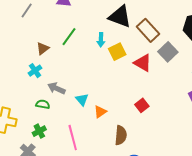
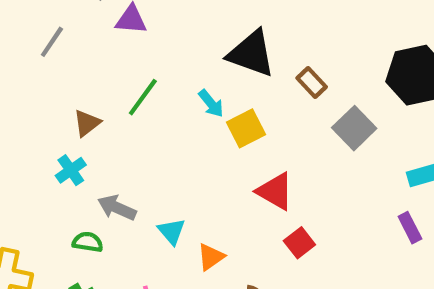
brown rectangle: (148, 30) -> (312, 82), size x0.6
cyan arrow: (101, 40) -> (211, 103), turned -40
red triangle: (143, 63) -> (275, 191), moved

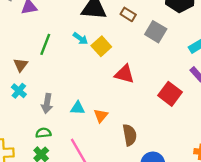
gray arrow: (117, 208) -> (47, 103), turned -90
cyan triangle: (172, 231) -> (78, 108), turned -32
green semicircle: (88, 242) -> (43, 133), moved
red square: (299, 243) -> (170, 94), moved, size x1.5

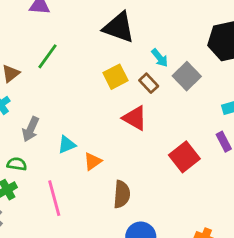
brown rectangle: (128, 14) -> (149, 83), moved
cyan arrow: (80, 38) -> (160, 58), moved
cyan triangle: (78, 108) -> (67, 145), turned -40

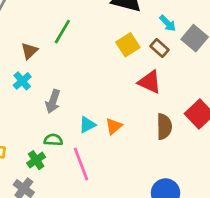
cyan triangle: (67, 145) -> (87, 125), moved
green semicircle: (17, 164) -> (53, 140), moved
brown semicircle: (122, 194) -> (164, 127), moved

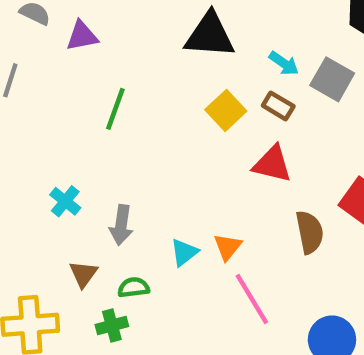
brown triangle: (29, 51) -> (83, 274), moved
green cross: (36, 160) -> (112, 325), turned 30
pink line: (81, 164) -> (252, 299), moved

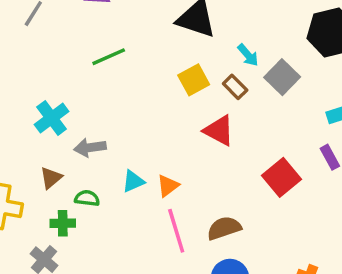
green line: (115, 109) -> (109, 57), turned 32
cyan cross: (65, 201) -> (52, 118), size x1.4
gray arrow: (121, 225) -> (90, 148), turned 60
brown semicircle: (310, 232) -> (224, 228), moved, turned -112

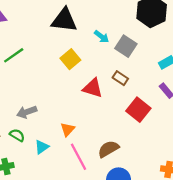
brown rectangle: (235, 87) -> (120, 78), moved
gray arrow: (90, 148) -> (27, 112), moved
cyan triangle: (133, 181) -> (42, 147), moved
green semicircle: (87, 198) -> (17, 135), moved, turned 35

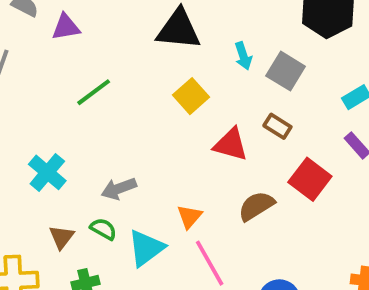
cyan arrow: (102, 37) -> (243, 56), turned 35
cyan triangle: (42, 147) -> (146, 248), size x1.5
brown semicircle: (108, 149) -> (256, 206), moved

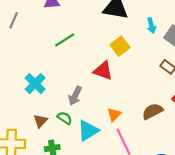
red triangle: (231, 144) -> (103, 71), moved
gray arrow: (119, 189) -> (75, 96), turned -48

